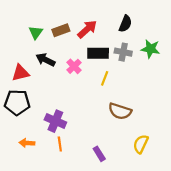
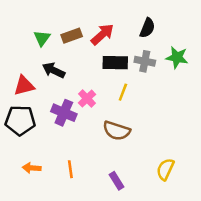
pink cross: (74, 66) -> (87, 99), moved
brown semicircle: (120, 111) -> (117, 131), moved
purple cross: (55, 121) -> (64, 113), moved

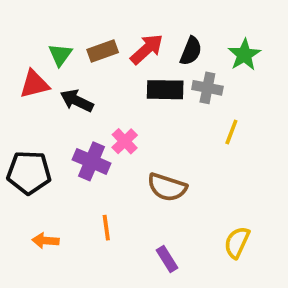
black semicircle: (147, 28) -> (191, 51), moved
green star: (177, 57) -> (244, 55), moved, turned 30
red triangle: (24, 86) -> (34, 84), moved
yellow line: (123, 92) -> (231, 132), moved
orange line: (70, 169) -> (106, 228), moved

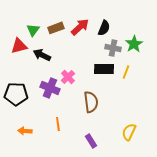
green star: (244, 55) -> (134, 44), moved
black rectangle: (165, 90) -> (104, 69), moved
brown semicircle: (167, 187) -> (91, 102), turned -115

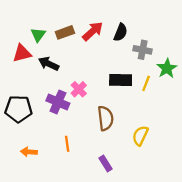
green star: (134, 44) -> (167, 68), moved
gray cross: (113, 48) -> (143, 50), moved
yellow semicircle: (129, 132) -> (140, 136), moved

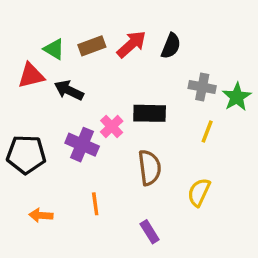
green triangle: (38, 35) -> (54, 49), turned -35
gray cross: (143, 50) -> (202, 87), moved
black rectangle: (121, 80) -> (150, 113), moved
yellow line: (146, 83) -> (207, 131), moved

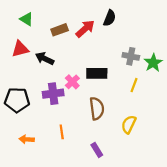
black semicircle: (171, 46) -> (110, 18), moved
green triangle: (54, 49) -> (27, 19), moved
purple cross: (82, 145) -> (53, 94), turned -30

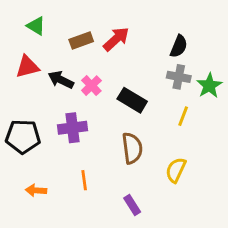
black semicircle: (110, 18) -> (179, 46), moved
black rectangle: (97, 73) -> (132, 100), turned 30
pink cross: (72, 82) -> (91, 86), moved

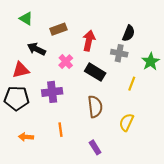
red arrow: (116, 39) -> (89, 41), moved, turned -36
red triangle: (27, 67) -> (21, 70), moved
gray cross: (179, 77) -> (119, 53), moved
black arrow: (61, 80) -> (36, 49), moved

